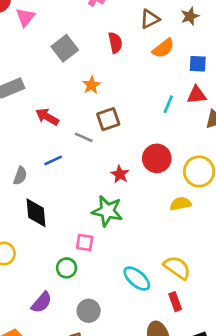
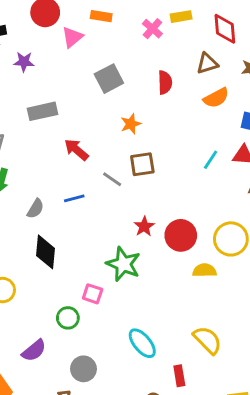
red circle: (157, 158) -> (181, 235), moved
yellow semicircle: (177, 268) -> (207, 340), moved

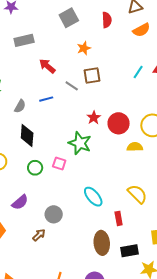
green circle: (68, 318) -> (35, 168), moved

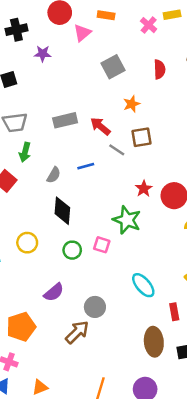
gray rectangle: (24, 40) -> (65, 120), moved
red arrow: (47, 66) -> (100, 126), moved
brown arrow: (39, 235) -> (77, 332), size x1.5

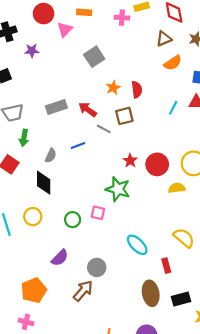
pink cross: (149, 25) -> (122, 18), turned -32
red semicircle: (159, 69) -> (137, 90), moved
black diamond: (62, 211) -> (44, 183), moved

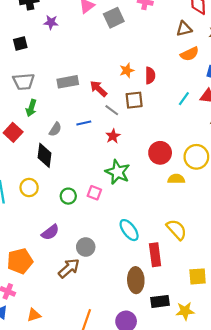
gray square: (94, 57) -> (114, 18), moved
red star: (130, 161) -> (113, 136), moved
red rectangle: (166, 266) -> (155, 255), size x1.5
black rectangle: (181, 299) -> (160, 301), moved

